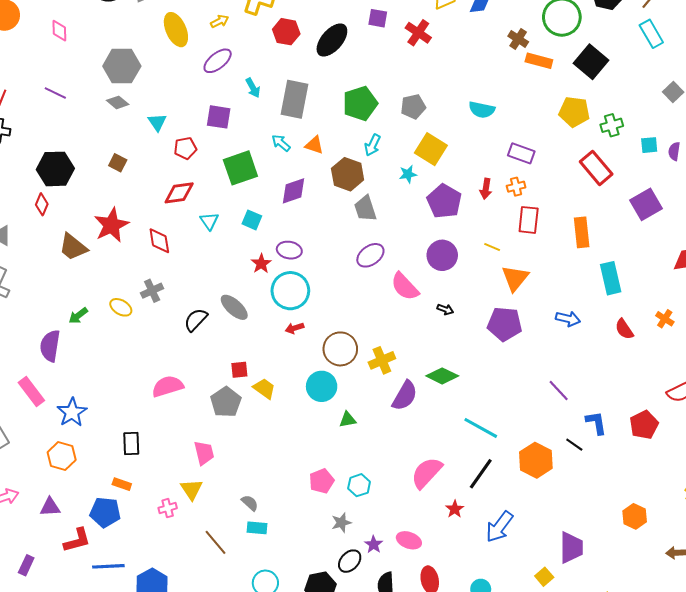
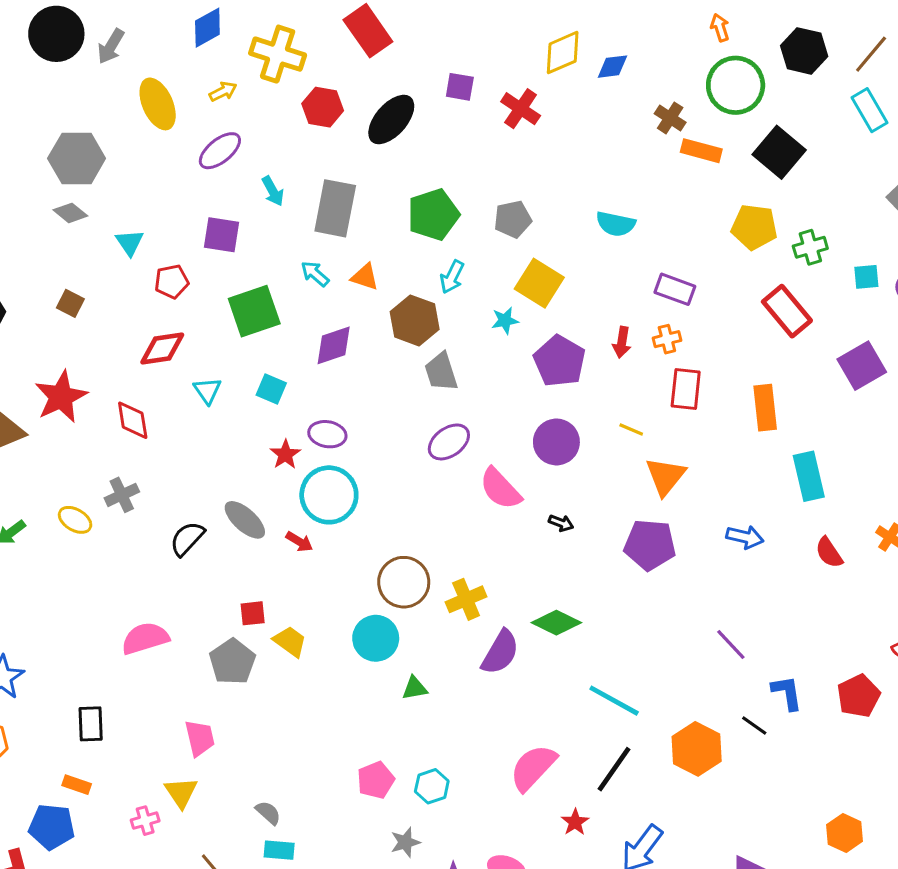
red arrow: (295, 328) -> (299, 542), moved, turned -132

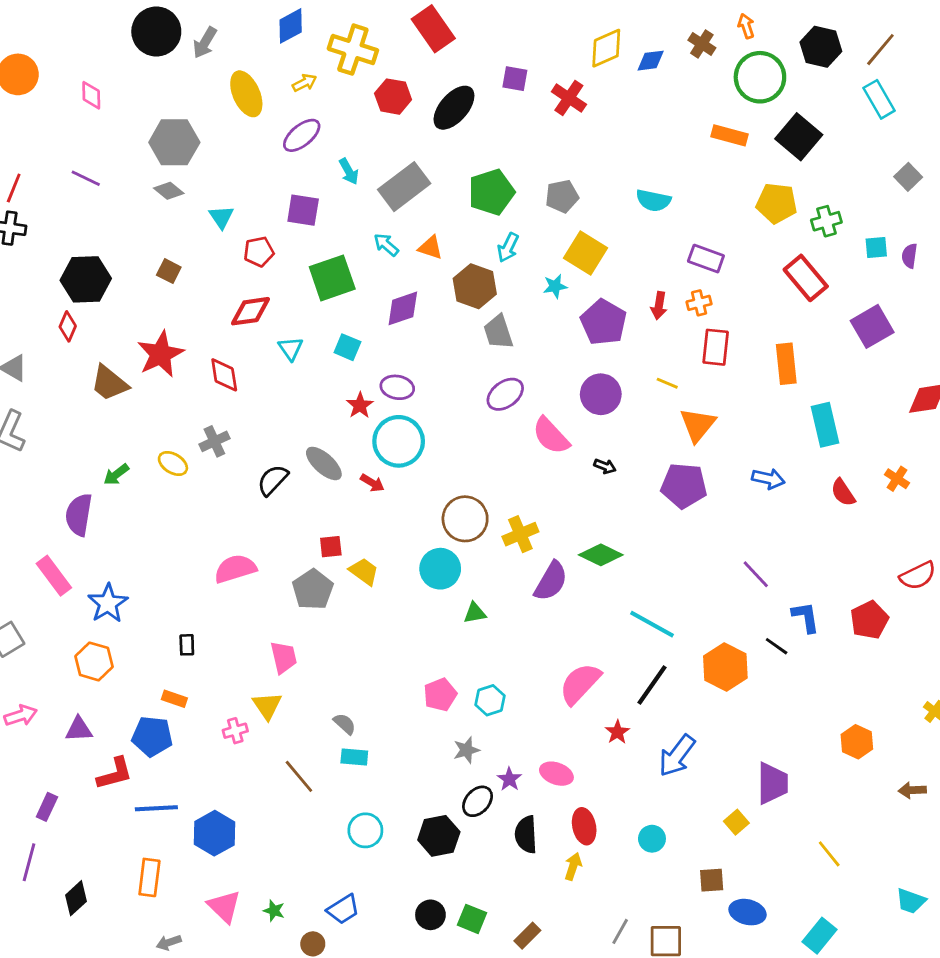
brown cross: (670, 118) -> (702, 44), moved
gray rectangle: (335, 208) -> (404, 187), turned 42
black rectangle: (91, 724) -> (187, 645), size x0.7

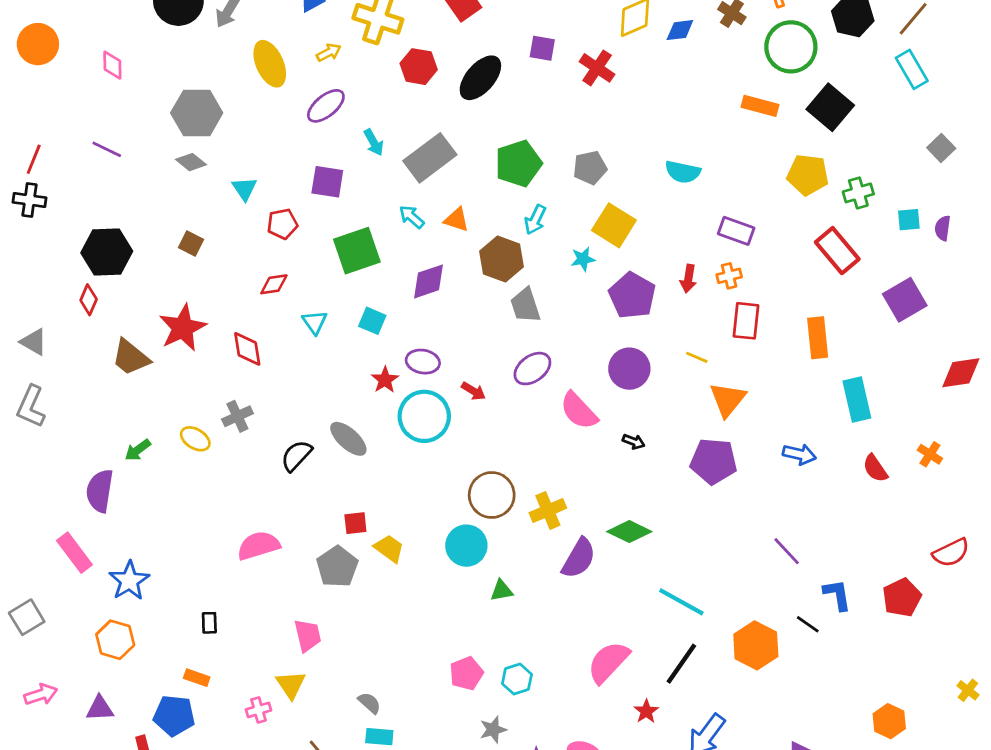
red diamond: (250, 311) -> (274, 284), size x0.7
red arrow: (372, 483) -> (473, 391), moved

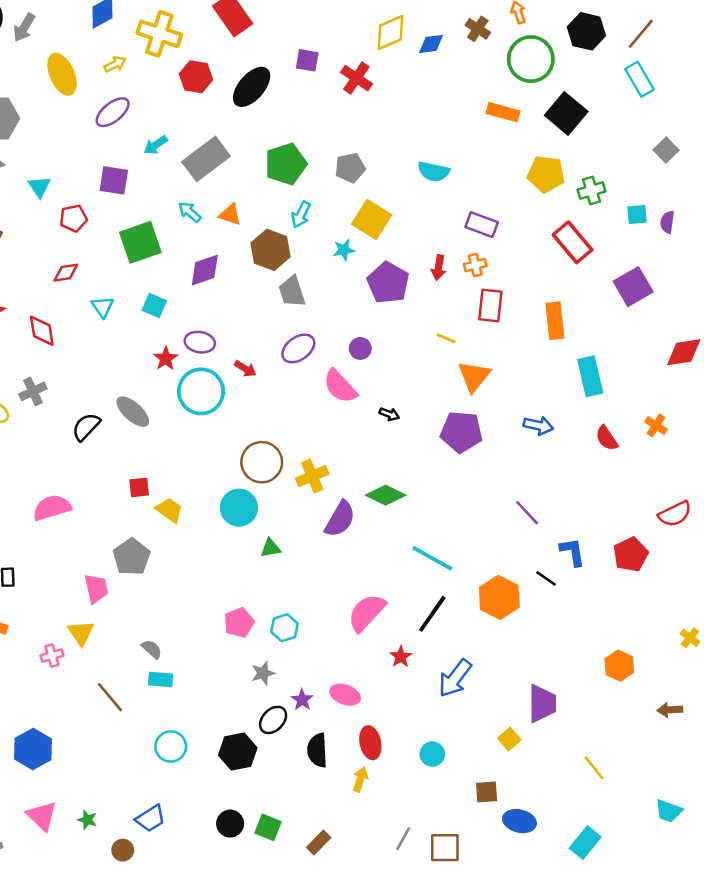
cyan arrow: (374, 142) -> (156, 145), turned 85
purple circle: (629, 369) -> (360, 348), moved, size x0.6
gray pentagon: (337, 567) -> (132, 557), moved

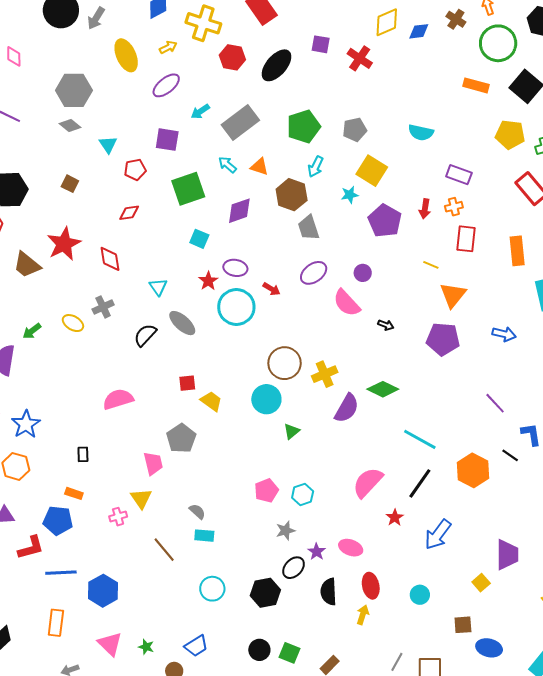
cyan triangle: (102, 307) -> (158, 287), moved
green triangle: (271, 548) -> (292, 431), turned -30

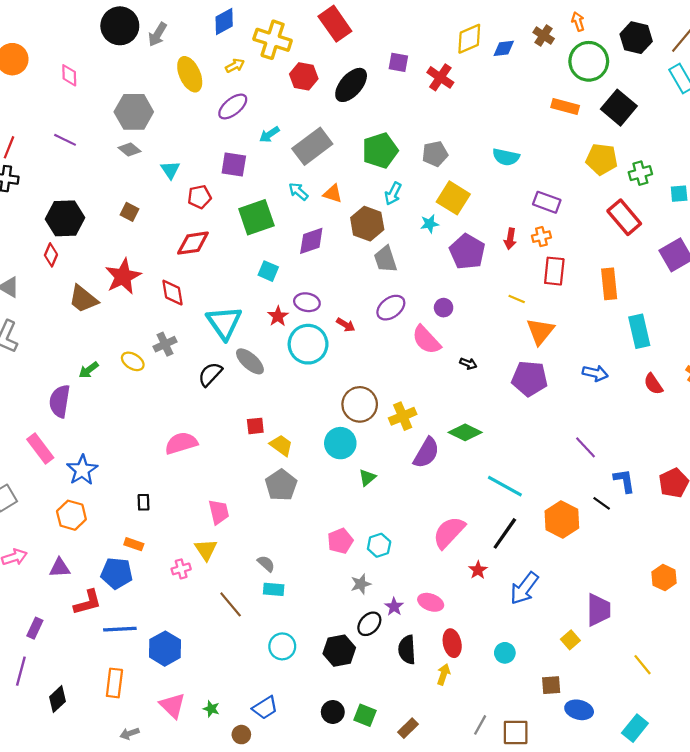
red diamond: (129, 213) -> (193, 243), size x1.5
cyan triangle: (158, 287) -> (224, 323), size x1.8
gray pentagon: (181, 438) -> (281, 485), moved

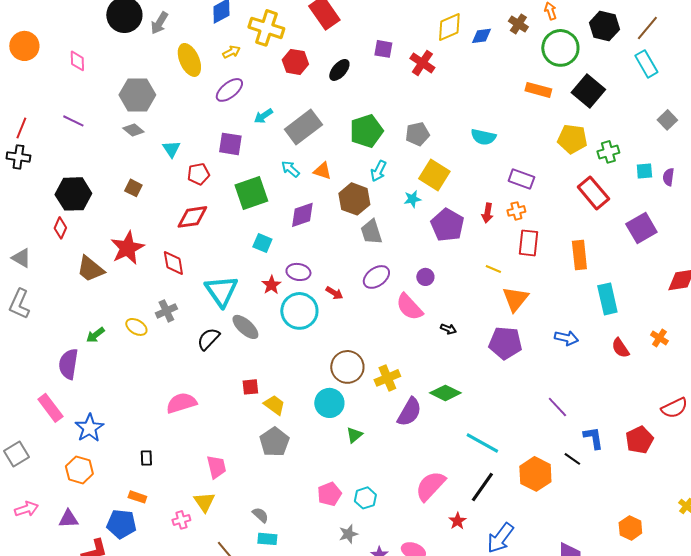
black ellipse: (351, 85) -> (339, 70), size x0.7

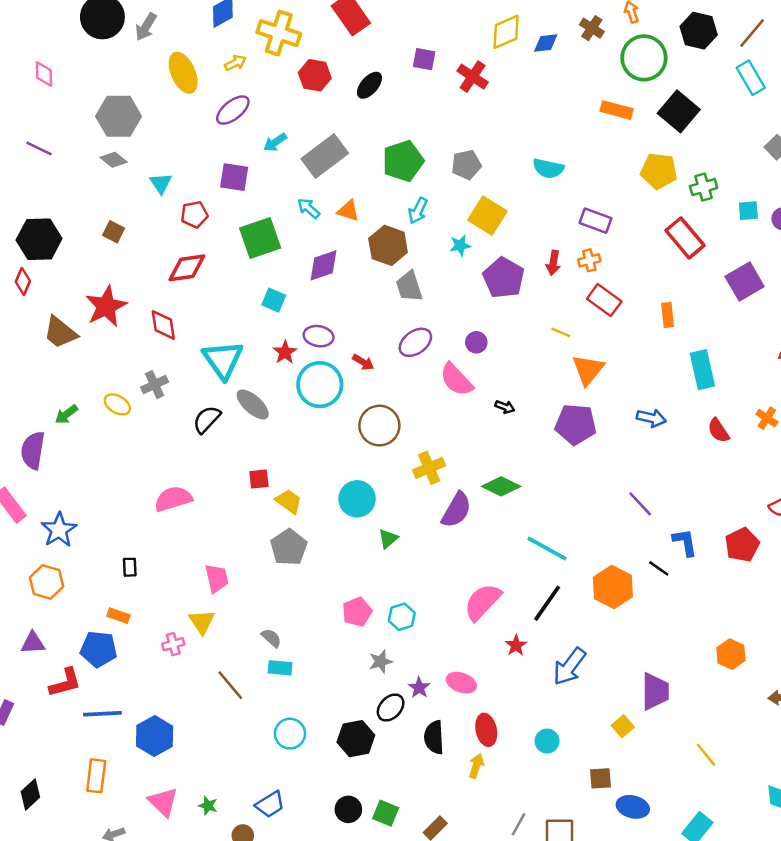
red rectangle: (528, 243) -> (604, 300), turned -60
orange rectangle: (579, 255) -> (668, 315), size x0.7
brown circle: (347, 367) -> (379, 426), moved

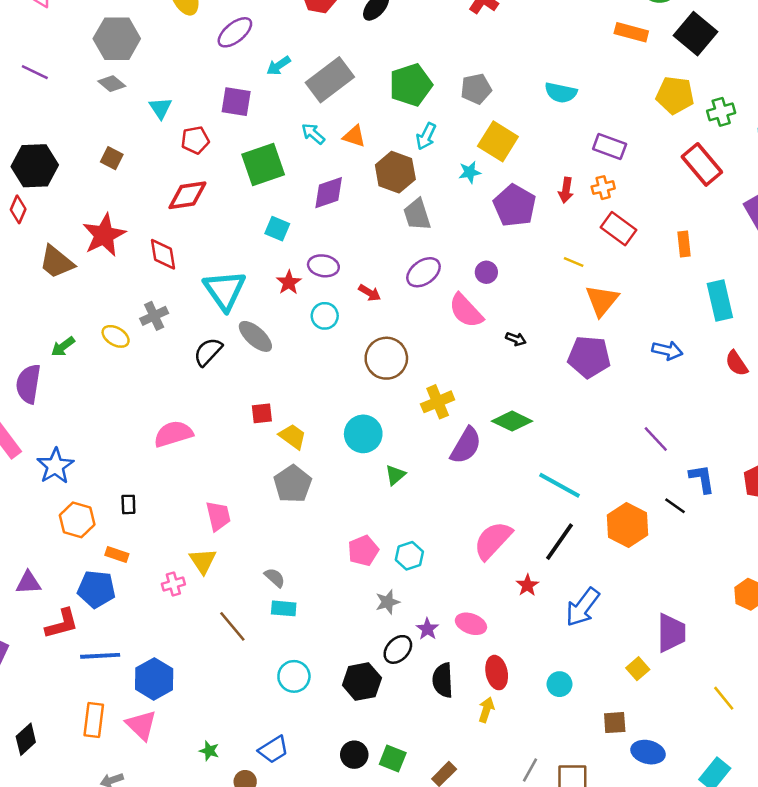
cyan circle: (320, 385) -> (325, 316), size x0.6
orange hexagon: (47, 582) -> (77, 520), moved
pink triangle: (163, 802) -> (141, 725), moved

